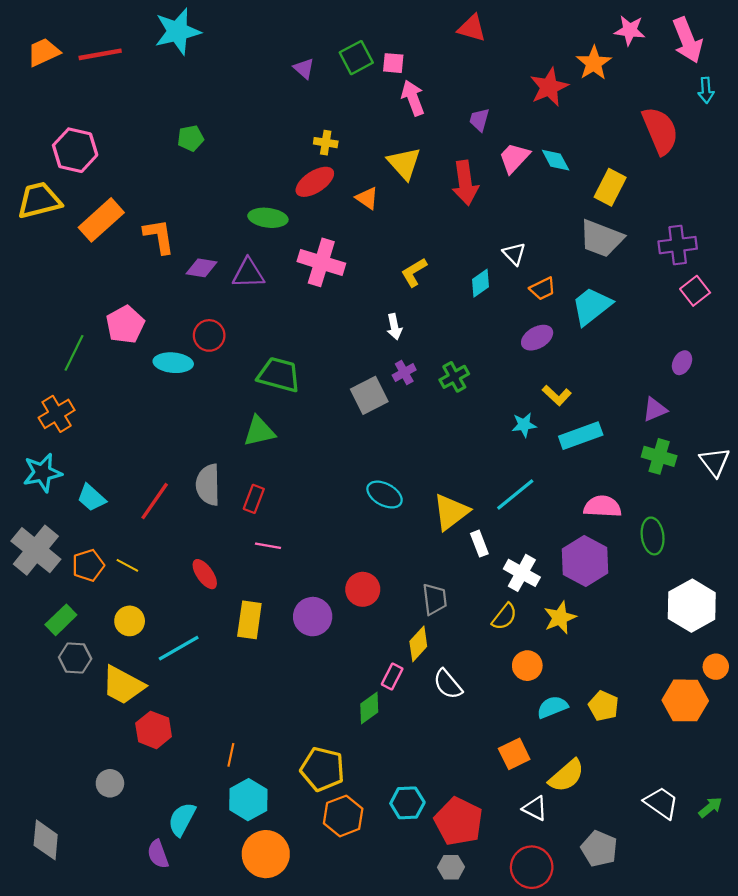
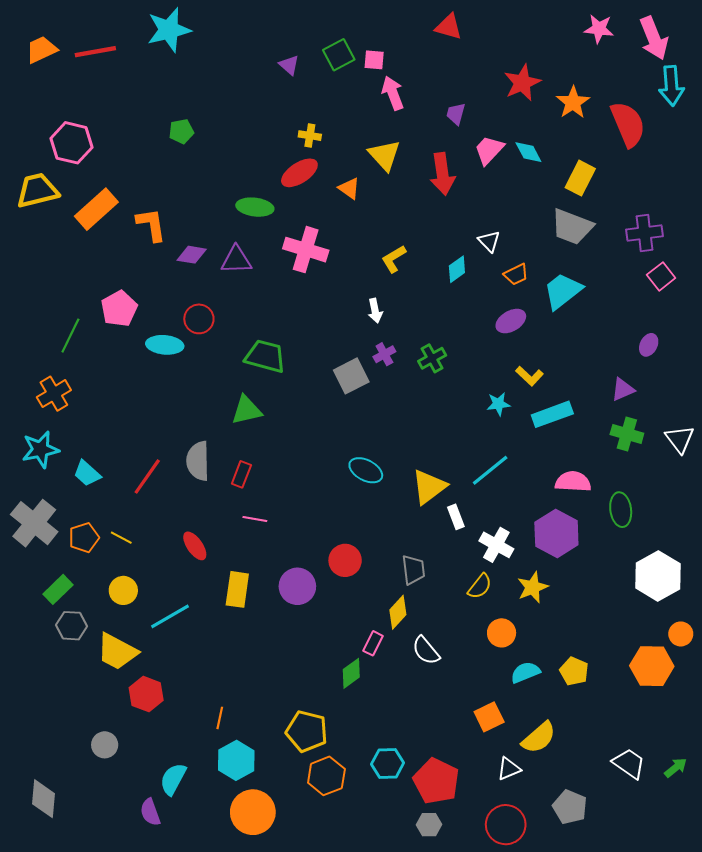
orange star: (594, 63) -> (573, 102), moved
cyan arrow: (706, 90) -> (671, 86), size x1.6
white triangle: (535, 808) -> (509, 769), turned -50

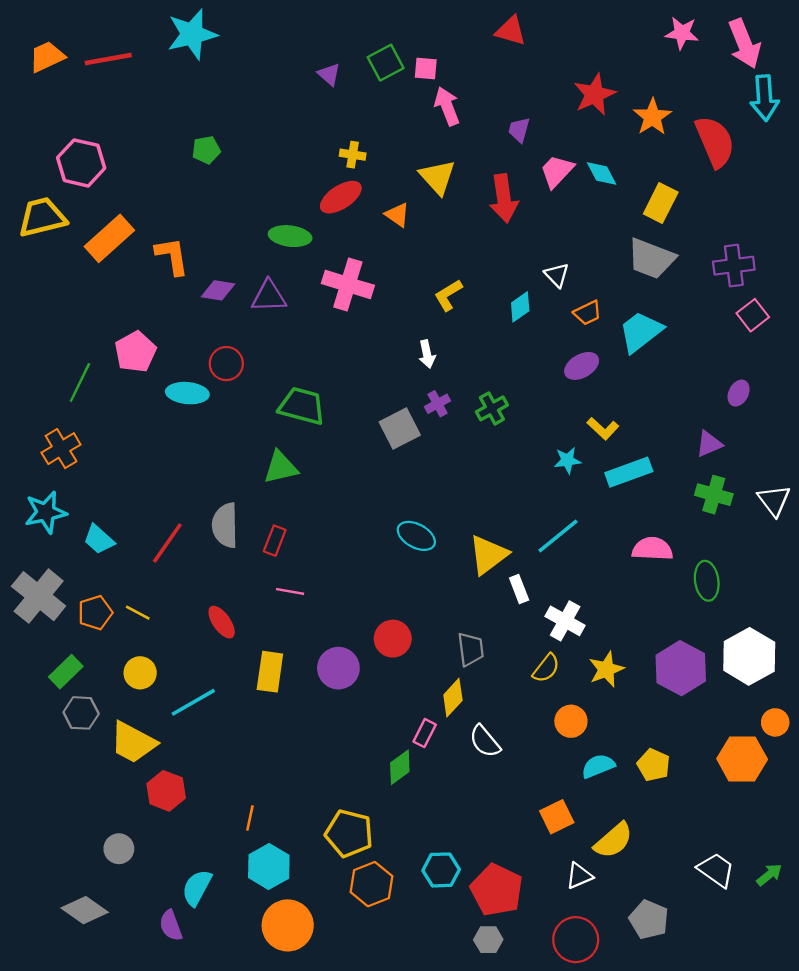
purple hexagon: (556, 533) -> (681, 668), moved
gray diamond: (44, 799) -> (85, 910), moved, turned -60

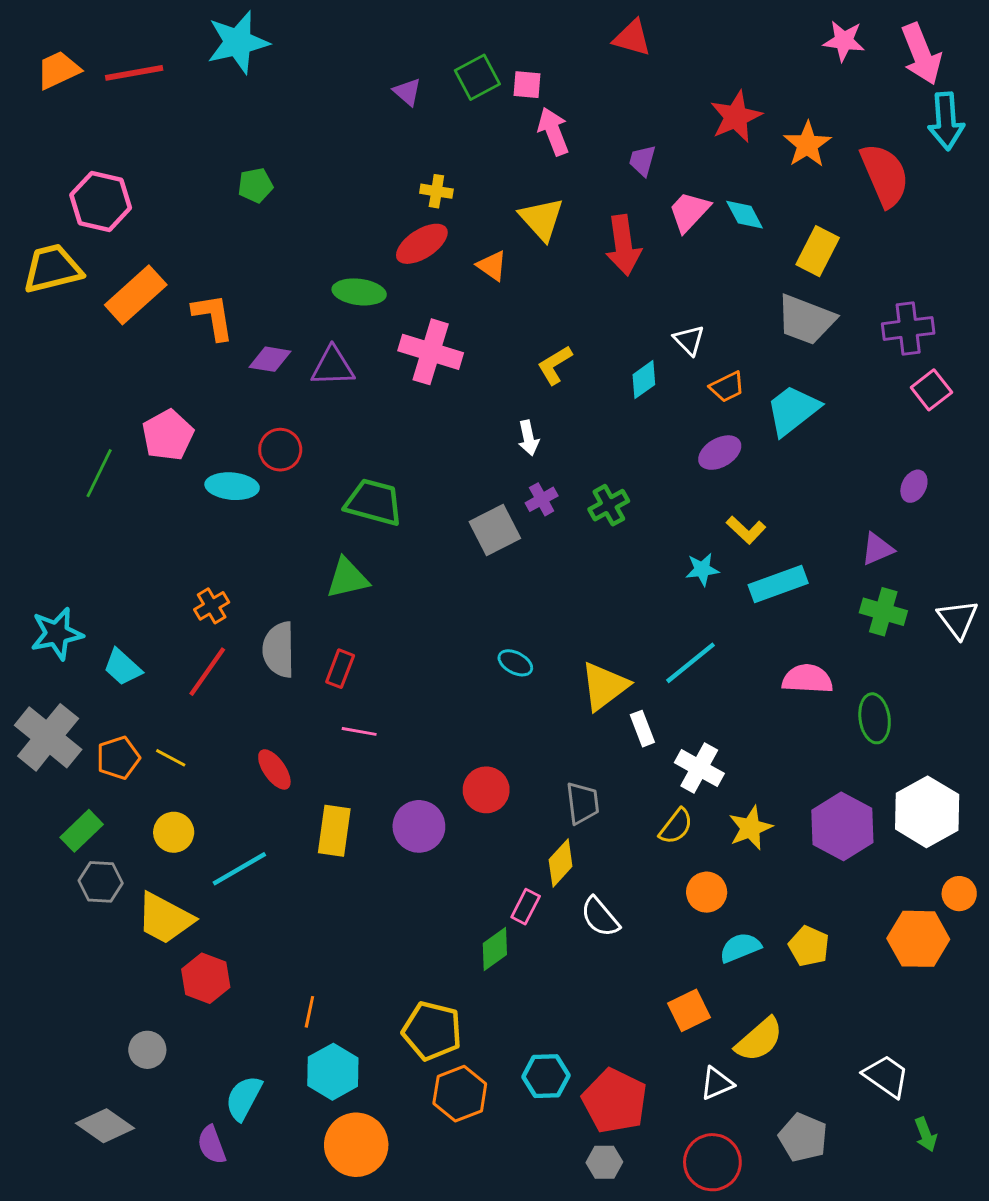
orange cross: (61, 449) -> (212, 606), moved, size x0.7
cyan ellipse: (416, 536) -> (515, 663), size x0.7
green arrow: (769, 875) -> (926, 1134), moved, turned 108

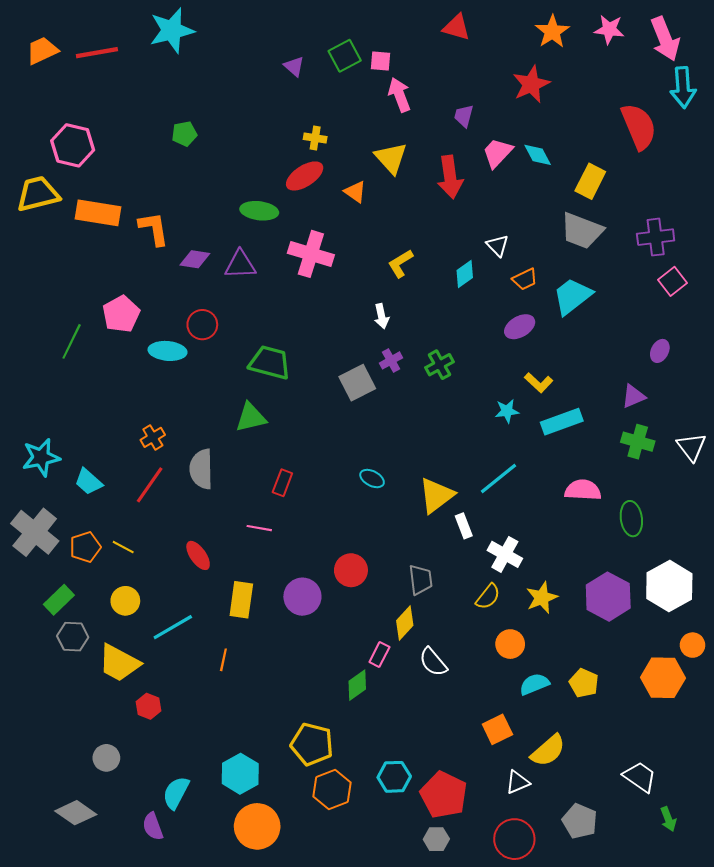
orange star: (807, 144) -> (552, 32), moved
orange rectangle: (136, 295) -> (98, 213), turned 51
red rectangle: (340, 669) -> (282, 483), moved
red hexagon: (206, 978) -> (149, 706), size x0.7
orange line: (309, 1012) -> (223, 660), moved

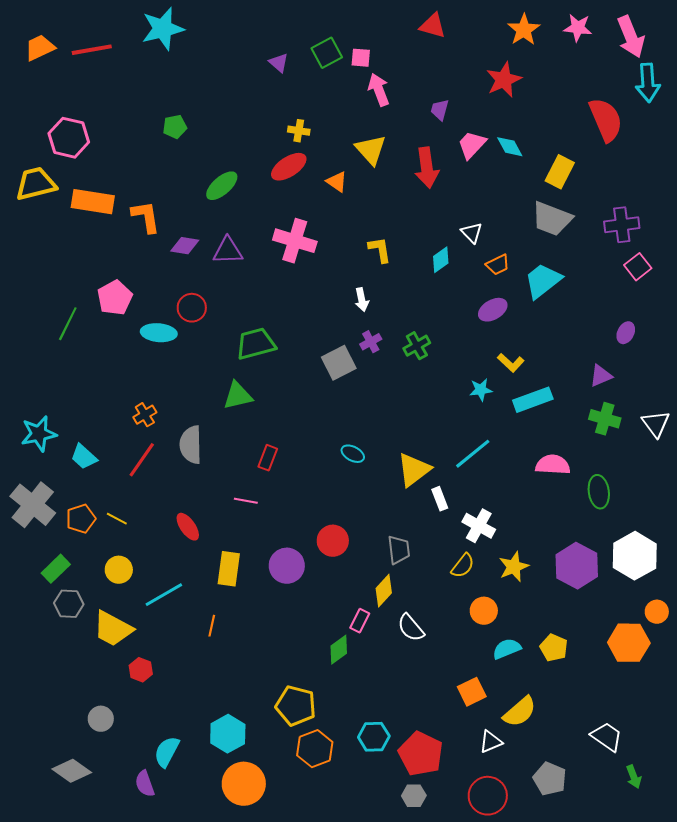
green ellipse: (259, 211) -> (222, 186), moved, turned -48
yellow L-shape: (400, 263) -> (380, 250), turned 112
green trapezoid: (270, 363) -> (256, 344), turned -30

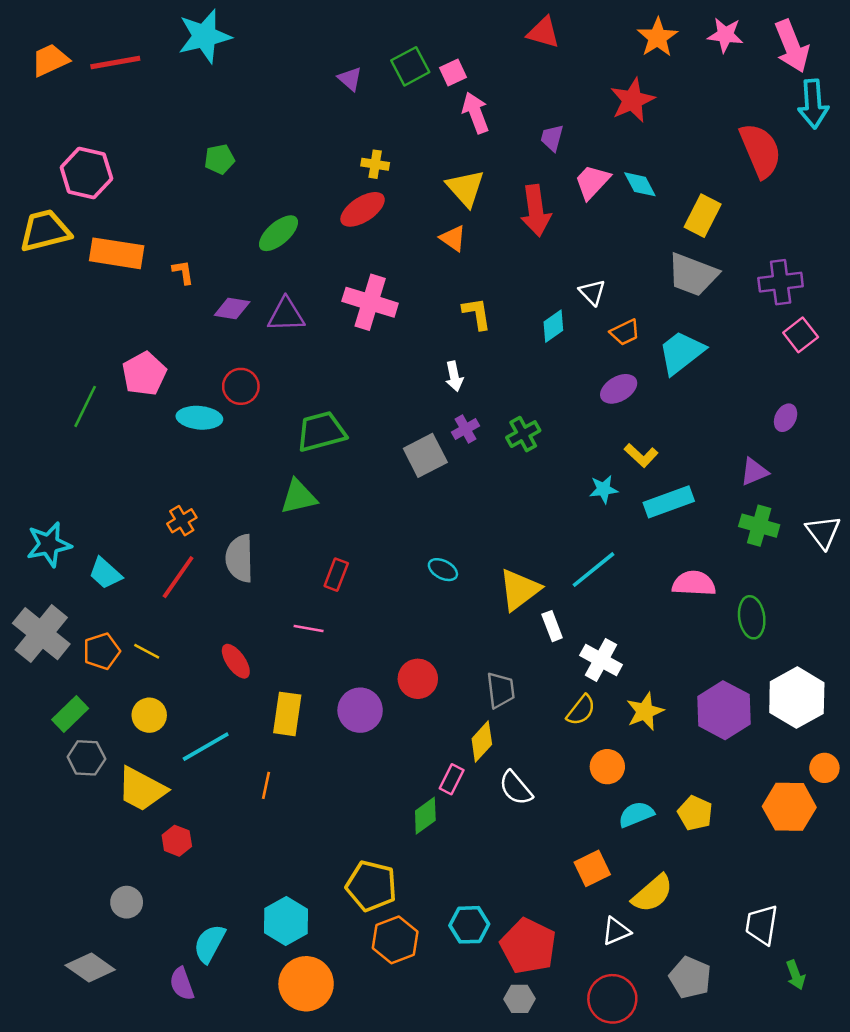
pink square: (361, 58) -> (453, 73), turned -30
orange triangle: (337, 182) -> (453, 238), moved
orange L-shape: (146, 217) -> (183, 272), size x0.6
white trapezoid: (607, 737) -> (762, 925), turned -116

